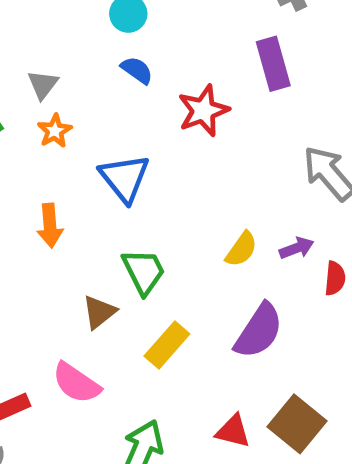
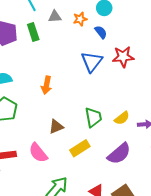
gray triangle: (43, 85) -> (55, 17), moved, turned 32
orange star: (55, 131) -> (80, 19), moved
blue triangle: (125, 178) -> (92, 62), moved
green trapezoid: (144, 271) -> (93, 117), moved

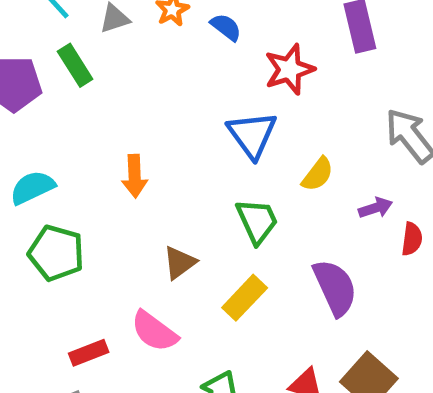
blue triangle: (92, 62) -> (252, 135), moved
yellow semicircle: (122, 118) -> (318, 174), moved
purple semicircle: (119, 154) -> (335, 288), turned -60

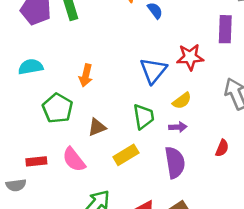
red star: (289, 69) -> (190, 57), moved
purple arrow: (375, 208) -> (178, 127), moved
green pentagon: (56, 253) -> (58, 108), moved

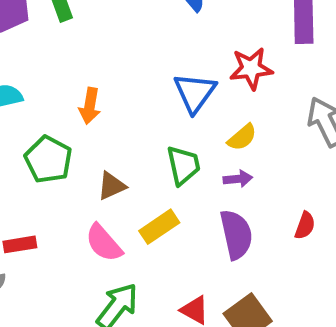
red semicircle: (222, 148) -> (305, 226), moved
pink semicircle: (74, 160) -> (104, 243), moved

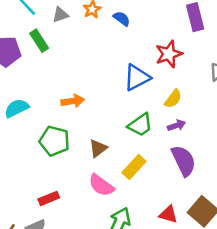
blue triangle: (195, 93) -> (137, 77), turned 40
orange arrow: (90, 106) -> (73, 101), turned -95
green trapezoid: (183, 165) -> (140, 125), turned 80

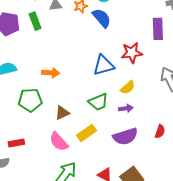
blue semicircle: (122, 19) -> (102, 18), size x1.5
green pentagon: (54, 141) -> (30, 100), turned -30
purple semicircle: (184, 161) -> (125, 136), turned 85

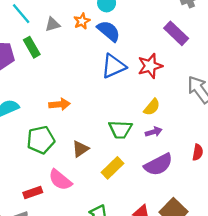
purple rectangle: (158, 29) -> (176, 33), turned -35
blue triangle: (104, 65) -> (113, 66), moved
green trapezoid: (98, 102) -> (120, 129), turned 35
pink semicircle: (59, 142) -> (60, 180), moved

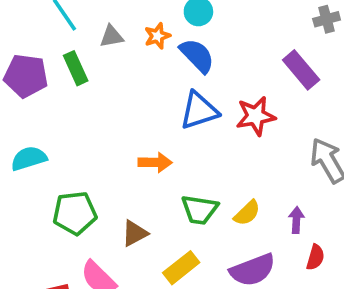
orange arrow: (59, 104) -> (155, 162), moved
yellow semicircle: (152, 107) -> (247, 213), moved
purple arrow: (154, 132) -> (296, 220), moved, turned -77

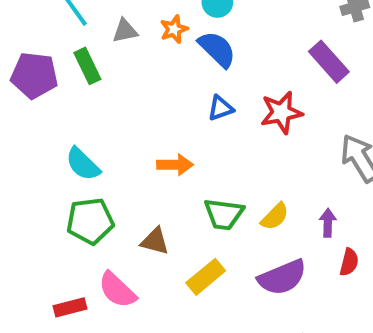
blue triangle: (199, 111) -> (221, 108), size x0.6
cyan semicircle: (29, 158) -> (83, 164), moved, turned -117
brown triangle: (135, 233) -> (155, 241), turned 44

